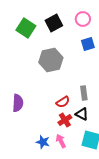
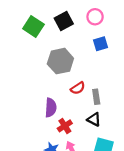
red semicircle: (63, 102) -> (78, 88), moved
purple semicircle: (18, 103) -> (51, 108), moved
red cross: (65, 120) -> (65, 126), moved

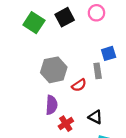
blue square: (100, 44) -> (109, 53), moved
gray hexagon: (60, 61) -> (54, 70), moved
gray rectangle: (96, 97) -> (98, 71), moved

